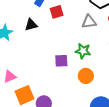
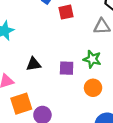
black triangle: (31, 25) -> (34, 64), moved

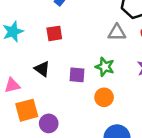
red square: (66, 12) -> (54, 33), moved
black triangle: (34, 64) -> (42, 69), turned 42

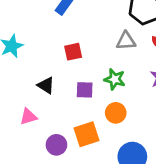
red square: (54, 33) -> (73, 52), moved
pink triangle: (12, 85) -> (28, 117), moved
orange square: (27, 110) -> (86, 134), moved

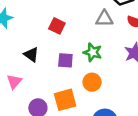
red square: (73, 52) -> (57, 26), turned 35
pink triangle: (28, 117) -> (14, 82), turned -35

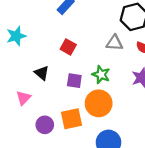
orange circle: (92, 82) -> (99, 103), size x1.5

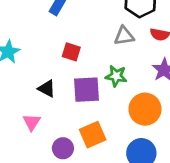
purple square: (74, 81) -> (87, 90), size x1.5
orange circle: (99, 103) -> (145, 109), moved

